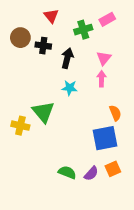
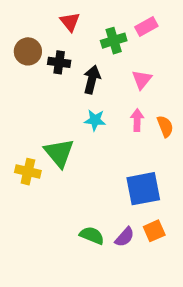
pink arrow: (102, 79) -> (137, 120), moved
orange semicircle: (115, 113) -> (165, 126), moved

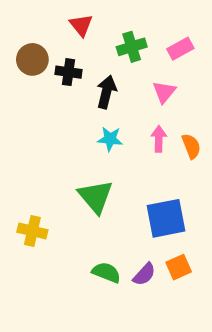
pink rectangle: (146, 27) -> (180, 49), moved
green triangle: (59, 153) -> (96, 197), moved
yellow cross: (28, 172) -> (32, 231), moved

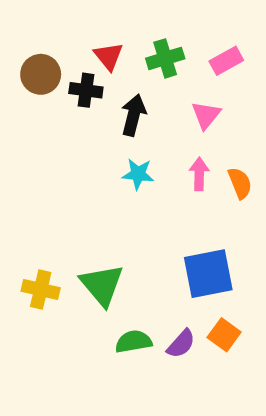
red triangle: (81, 25) -> (109, 56), moved
green triangle: (96, 197) -> (102, 285), moved
orange square: (179, 267) -> (224, 335), turned -30
green semicircle: (106, 272) -> (133, 342), turned -32

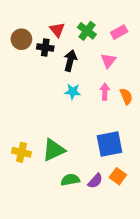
green cross: (165, 58) -> (87, 31), turned -36
green triangle: (102, 285) -> (54, 150), turned 45

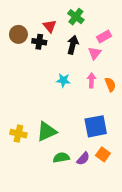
green cross: (87, 31) -> (76, 17), moved
pink rectangle: (119, 32) -> (104, 36), moved
black arrow: (70, 61) -> (73, 45), moved

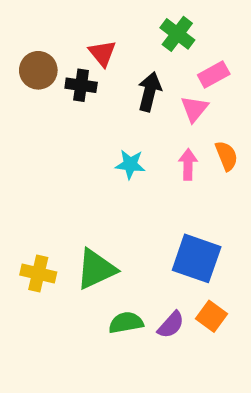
green cross: (76, 17) -> (177, 34), moved
orange semicircle: (110, 84) -> (226, 156), moved
blue square: (96, 126) -> (197, 258), turned 30

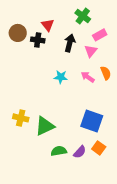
pink arrow: (188, 164) -> (88, 77), turned -56
yellow cross: (38, 273) -> (21, 118), moved

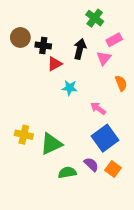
red triangle: (48, 25) -> (55, 64), moved, turned 40
pink arrow: (88, 77) -> (98, 108), moved
blue square: (92, 121) -> (105, 138), turned 35
purple semicircle: (80, 152) -> (91, 164), moved, turned -88

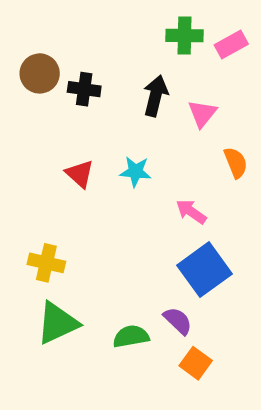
green cross: (95, 18) -> (184, 36), turned -36
pink rectangle: (114, 40) -> (231, 45), moved
red triangle: (55, 64) -> (80, 174), moved, turned -49
green triangle: (51, 144) -> (57, 323), moved
orange square: (113, 169) -> (196, 363), moved

